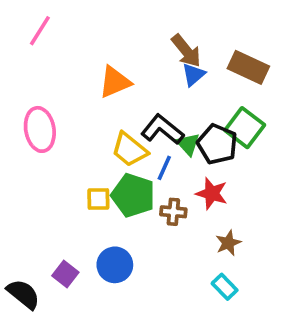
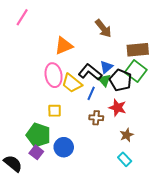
brown rectangle: (248, 67) -> (138, 50), moved, turned -30
blue triangle: (193, 75) -> (106, 67), moved
pink ellipse: (40, 129) -> (54, 75), moved
green pentagon: (133, 195) -> (38, 135), moved

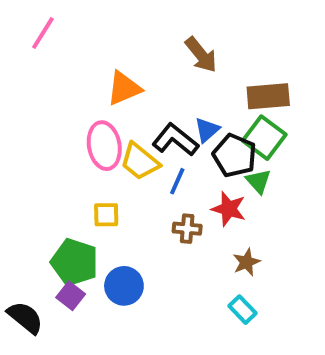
green triangle: (104, 80) -> (258, 181), moved

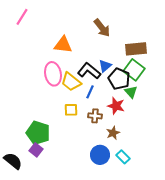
orange triangle: (124, 88) -> (63, 45), turned 30
yellow square: (106, 215) -> (71, 110), moved
brown star: (246, 262) -> (113, 133), moved
blue circle: (124, 286) -> (100, 155), moved

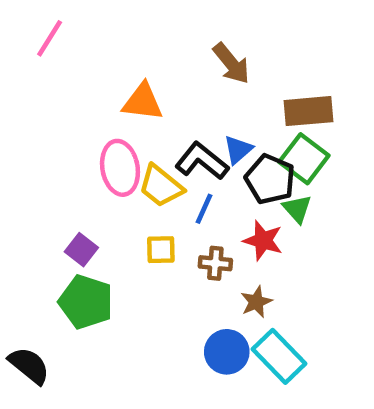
purple square: (36, 150) -> (81, 250), moved
cyan rectangle: (123, 157) -> (279, 356), size x1.6

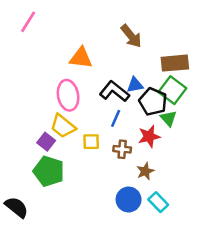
blue triangle: (238, 150) -> (135, 85), turned 30
yellow trapezoid: (161, 186) -> (63, 126), moved
red star: (263, 241) -> (149, 136), turned -30
cyan rectangle: (279, 356) -> (158, 202), size x0.7

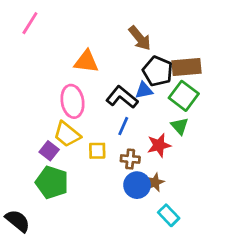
black pentagon: (153, 102) -> (158, 71), moved
blue circle: (129, 200) -> (137, 185), moved

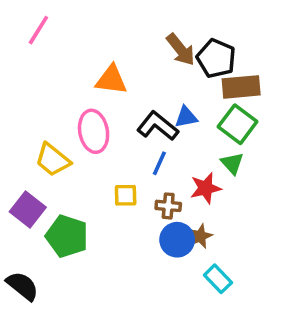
black pentagon: (158, 71) -> (216, 58), moved
yellow trapezoid: (67, 134) -> (53, 160), moved
purple square: (49, 151) -> (28, 210), moved, size x1.4

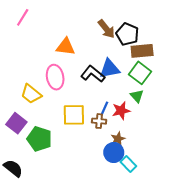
blue triangle: (186, 117) -> (110, 69), size x1.5
blue line: (159, 163) -> (104, 109), moved
yellow square: (126, 195) -> (74, 115), size x1.6
blue circle: (177, 240) -> (114, 153), moved

